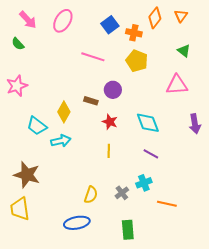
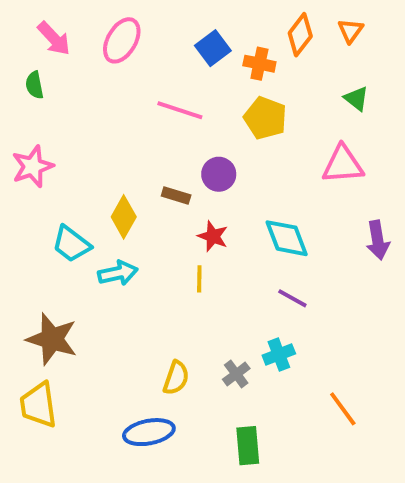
green semicircle: (18, 44) -> (35, 85), turned 32
yellow line: (109, 151) -> (199, 279), moved
orange line: (167, 204) -> (343, 409), moved, turned 42

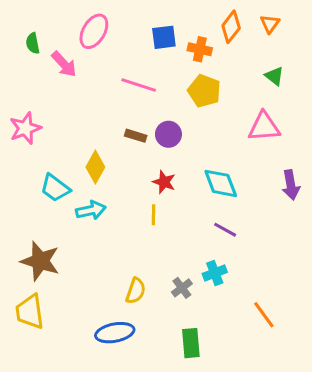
pink arrow: (54, 38) -> (64, 64), moved
blue square: (213, 48) -> (164, 37), turned 30
green semicircle: (35, 85) -> (33, 43), moved
brown rectangle: (176, 196) -> (136, 136), moved

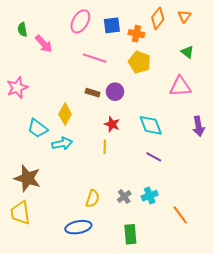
pink ellipse: (94, 31) -> (80, 21), moved
cyan cross: (215, 273) -> (150, 196), moved

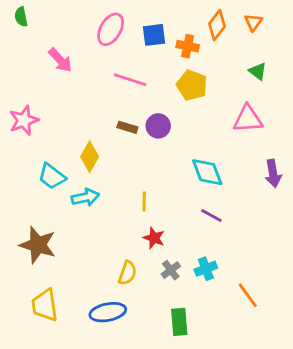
green semicircle: (22, 30) -> (21, 17), moved
red star: (112, 124) -> (154, 238), moved
yellow trapezoid: (20, 213) -> (45, 305), moved

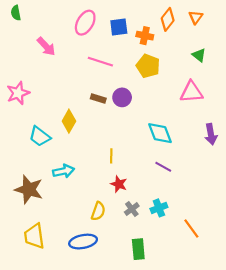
cyan arrow: (85, 197) -> (64, 171), moved

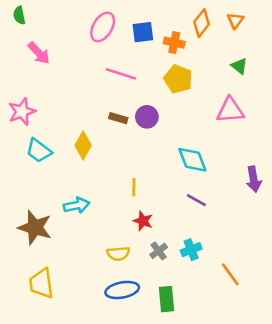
pink arrow: (46, 46) -> (39, 53), moved
purple arrow: (211, 134) -> (254, 179), moved
cyan trapezoid: (40, 136) -> (39, 151), moved
yellow semicircle: (98, 211) -> (118, 254), turned 66
blue ellipse: (83, 242) -> (122, 290), moved

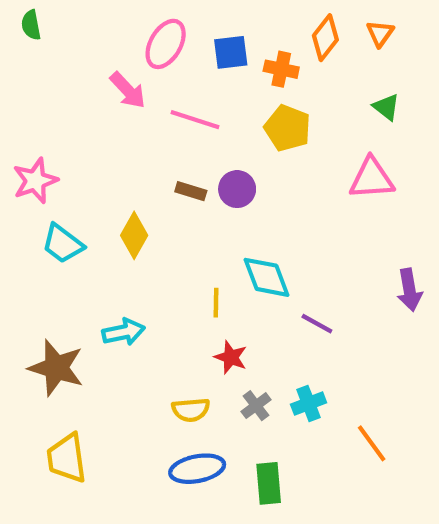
pink arrow: (39, 53) -> (128, 90), moved
cyan diamond: (192, 160) -> (267, 277), moved

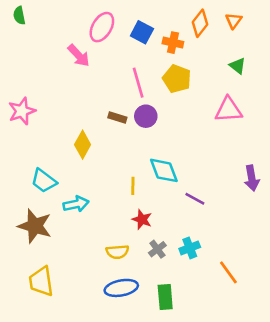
blue square: (231, 52) -> (142, 32), turned 35
pink line: (195, 120) -> (138, 83), moved, turned 56
cyan trapezoid: (63, 244) -> (44, 181), moved

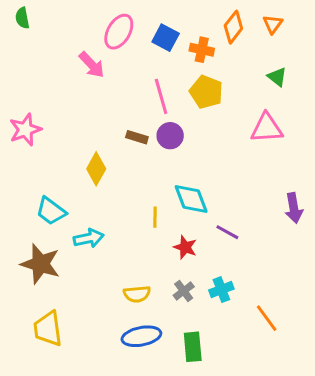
red star: (142, 220) -> (185, 247), moved

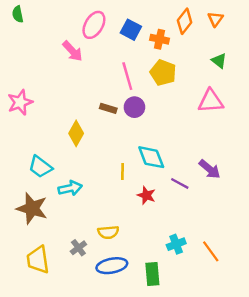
purple arrow: (294, 208) -> (210, 169), moved, turned -40
cyan cross: (221, 290) -> (176, 244), moved
gray cross: (184, 291) -> (78, 248), moved

